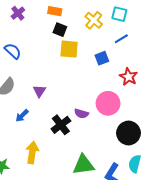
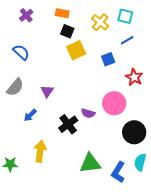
yellow square: (69, 49) -> (76, 50), turned -30

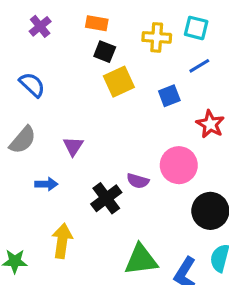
yellow cross: (100, 22) -> (157, 37), turned -36
blue arrow: (30, 115) -> (46, 184), turned -136

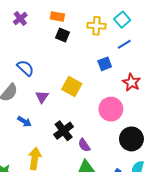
cyan square: (196, 28) -> (122, 20), turned 35
yellow square: (119, 82) -> (72, 86), moved, turned -36
blue semicircle: (32, 85) -> (25, 68), moved
purple semicircle: (138, 181) -> (84, 145), moved, turned 40
blue arrow: (46, 184) -> (24, 121), turned 32

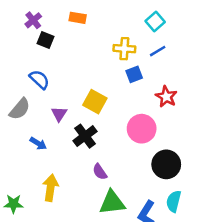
yellow cross: (96, 26) -> (124, 49), moved
black square: (63, 35) -> (46, 40), moved
black cross: (64, 131) -> (85, 136), moved
purple semicircle: (84, 145) -> (100, 172), moved

